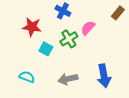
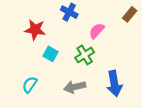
green cross: (69, 39) -> (85, 55), moved
cyan semicircle: (27, 77) -> (30, 85), turned -77

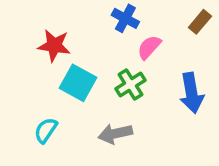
blue cross: (69, 12) -> (125, 18), moved
cyan square: (51, 54) -> (78, 83), size x1.5
blue arrow: (114, 84) -> (192, 93), moved

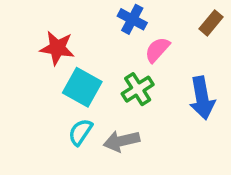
cyan semicircle: (46, 130) -> (80, 132), moved

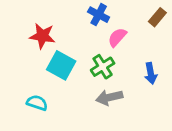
blue arrow: (202, 98) -> (151, 73), size x0.7
cyan semicircle: (80, 132) -> (37, 103), moved, turned 75
gray arrow: (122, 141) -> (109, 97), moved

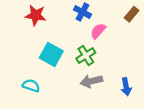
red star: (42, 36) -> (36, 15), moved
blue arrow: (151, 73) -> (126, 87), moved

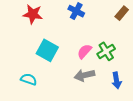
pink semicircle: (98, 31) -> (84, 51), moved
green cross: (86, 55) -> (106, 51), moved

